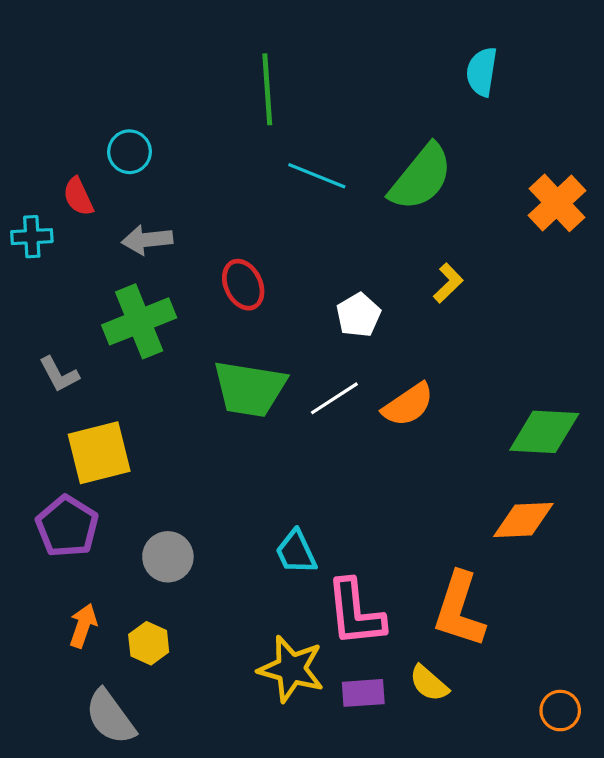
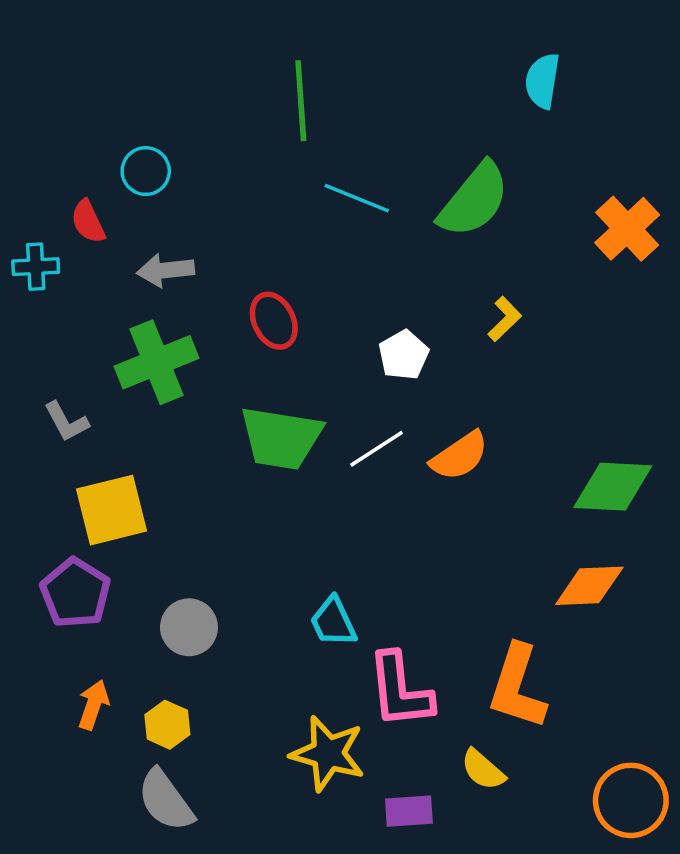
purple rectangle: (363, 693) -> (409, 811), moved
orange circle: (560, 711) -> (631, 800), size x1.6
gray semicircle: (110, 717) -> (166, 800), moved

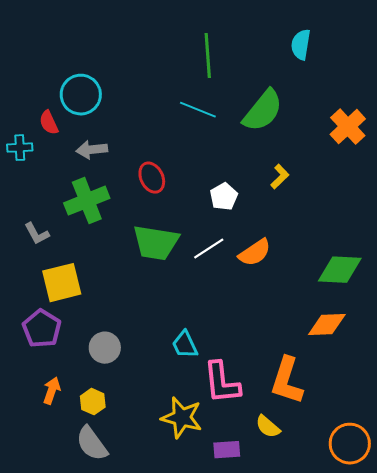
green line: (301, 101) -> (208, 56), moved
cyan circle: (146, 171) -> (81, 95), size x1.5

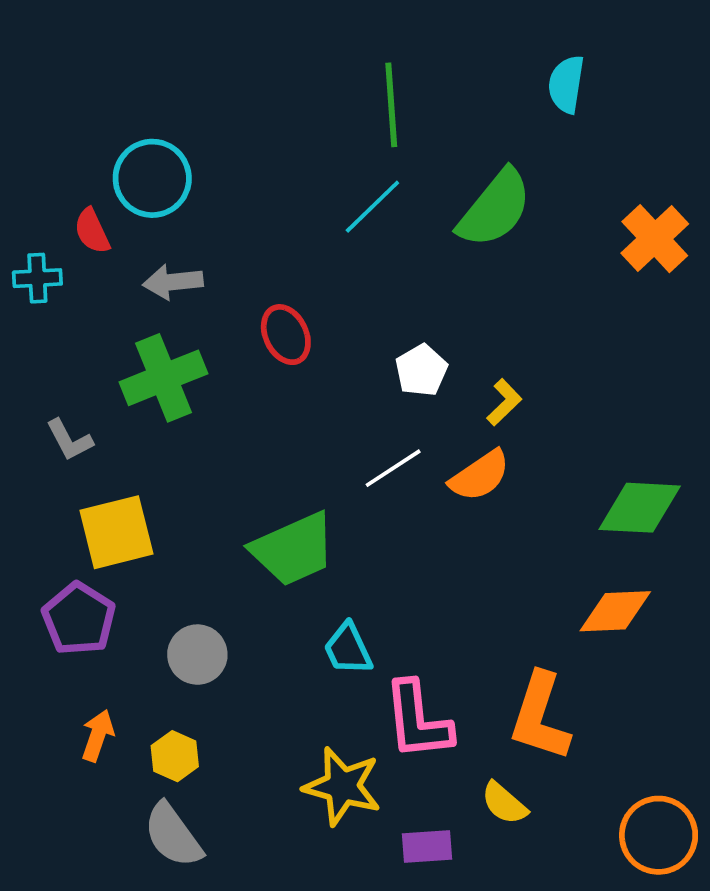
cyan line: (198, 110) -> (372, 207), turned -66
yellow L-shape: (280, 177) -> (504, 402), moved
green trapezoid: (156, 243) -> (293, 549), moved, turned -33

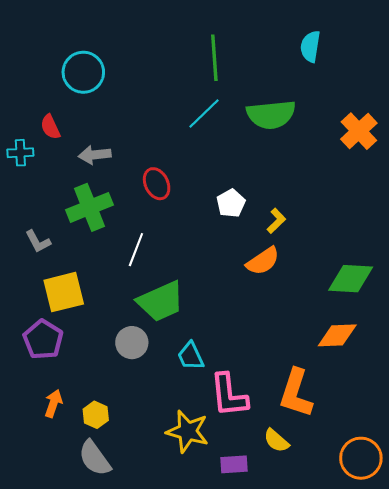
cyan circle: (152, 178) -> (83, 72), moved
green semicircle: (495, 208) -> (271, 115), turned 45
white line: (393, 468) -> (136, 250), moved, turned -36
gray circle: (197, 655) -> (132, 343), moved

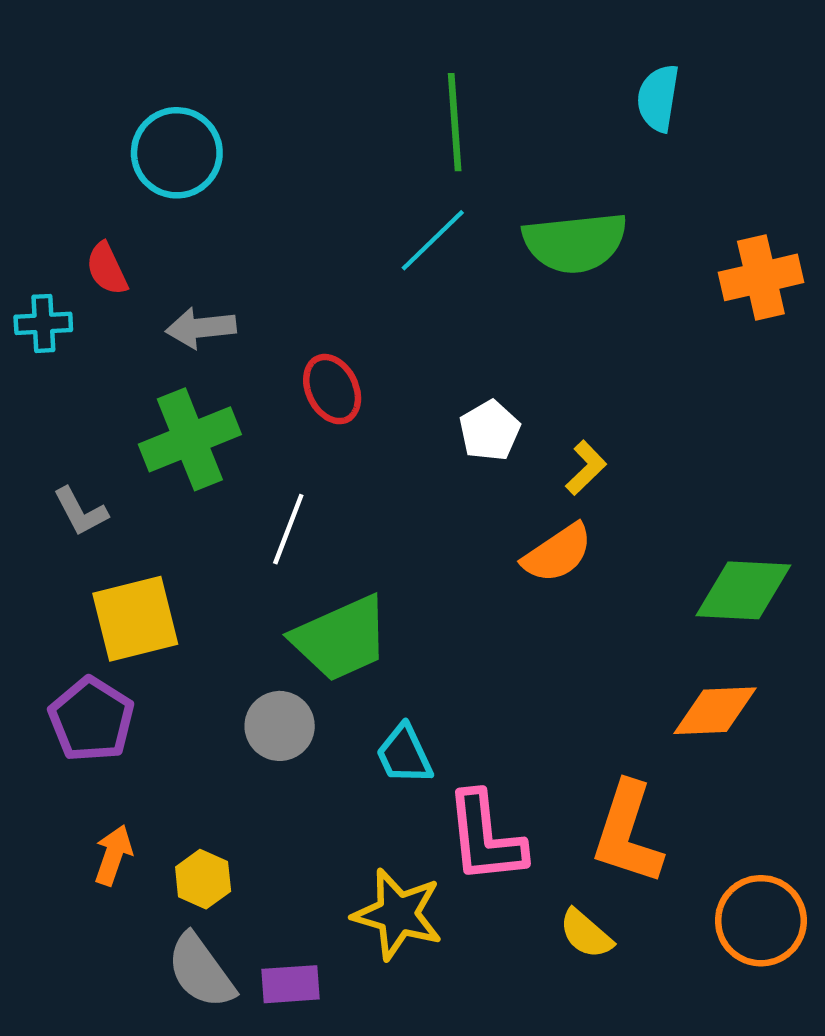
orange cross: (359, 131) -> (761, 277), turned 30
orange circle: (361, 458) -> (761, 921), moved
purple rectangle: (234, 464) -> (291, 984), moved

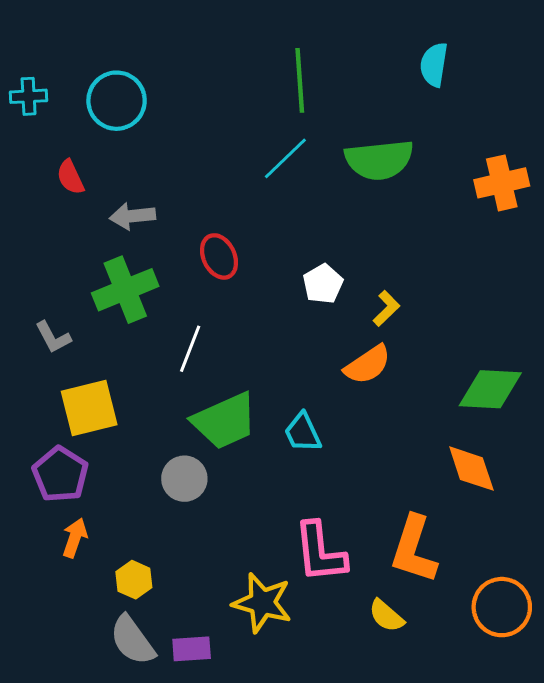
cyan cross: (43, 323) -> (29, 96), moved
orange diamond: (715, 711) -> (471, 469), turned 74
cyan trapezoid: (404, 754) -> (303, 432), moved
orange arrow: (113, 855) -> (75, 538), moved

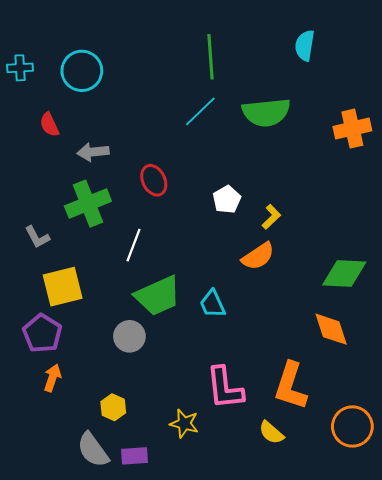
yellow hexagon: (134, 580) -> (113, 407), moved
yellow star: (262, 603) -> (184, 423), size x0.7

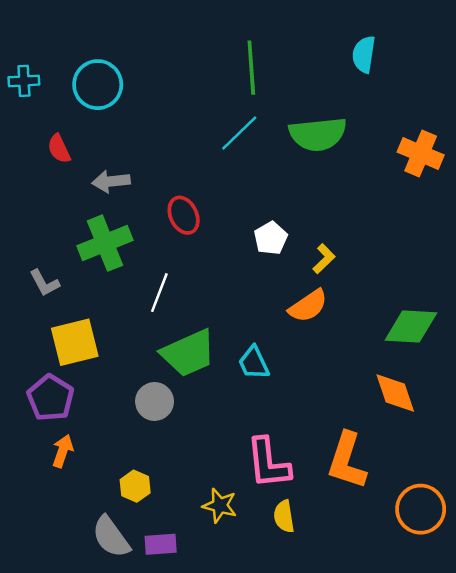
orange cross: (352, 129) -> (421, 154), turned 36
yellow semicircle: (271, 433) -> (284, 516), moved, turned 40

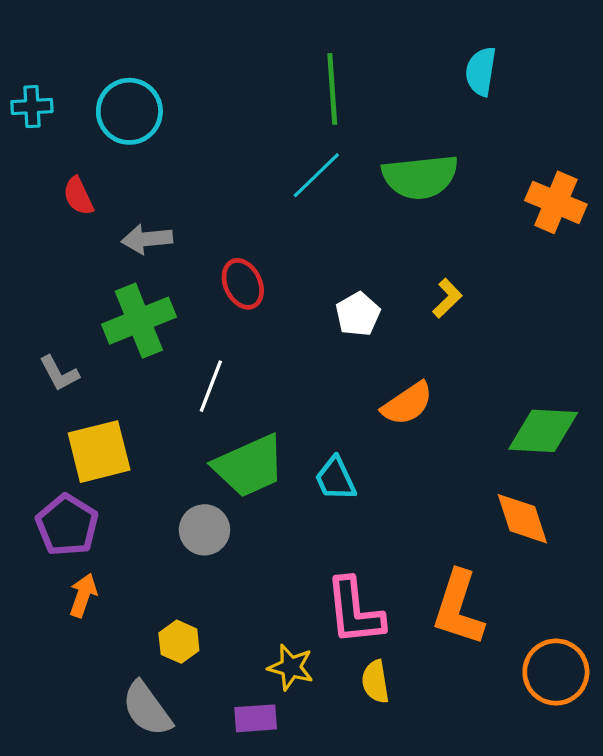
yellow L-shape: (324, 259) -> (447, 298), moved
purple rectangle: (161, 544) -> (256, 718), moved

